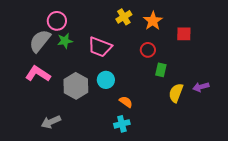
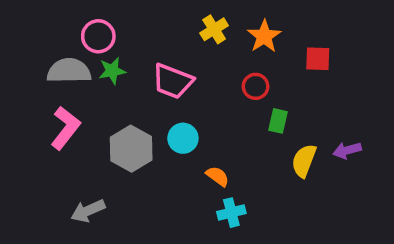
gray semicircle: (40, 41) -> (69, 71), turned 50
pink L-shape: (38, 74) -> (65, 128), turned 95
cyan cross: (122, 124) -> (231, 213), moved

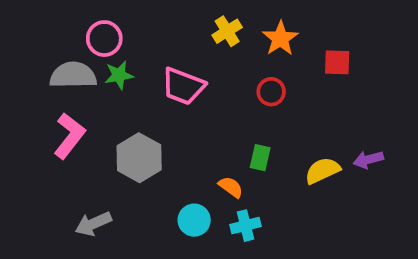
green rectangle: (278, 121) -> (260, 158), moved
cyan circle: (183, 138) -> (194, 220), moved
yellow semicircle: (304, 161) -> (322, 171), turned 44

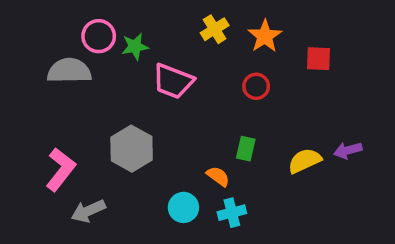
green star: (119, 75) -> (135, 47), moved
pink L-shape: (69, 136) -> (61, 169), moved

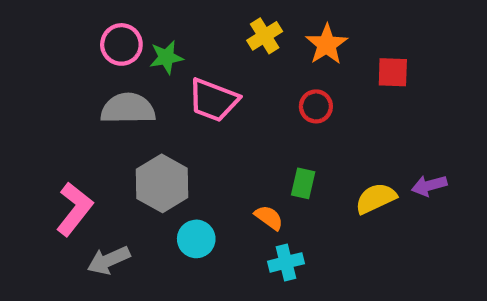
gray semicircle: (69, 71) -> (128, 109), moved
cyan circle: (183, 207) -> (196, 239), moved

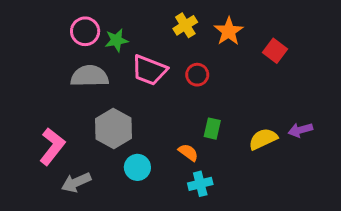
red square: (393, 72) -> (275, 51), turned 35
red circle: (316, 106) -> (197, 75), moved

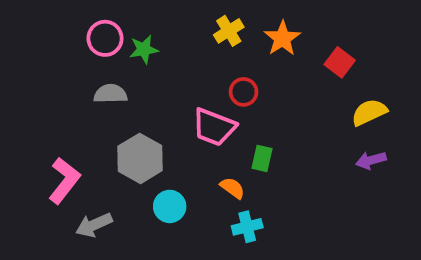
pink trapezoid: (149, 70) -> (214, 127), moved
gray semicircle: (90, 76) -> (111, 94), size x0.7
yellow semicircle: (263, 139) -> (369, 112), moved

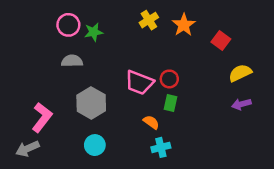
red circle: (244, 92) -> (169, 79), moved
cyan circle: (170, 206) -> (95, 145), moved
gray arrow: (94, 225) -> (28, 149), moved

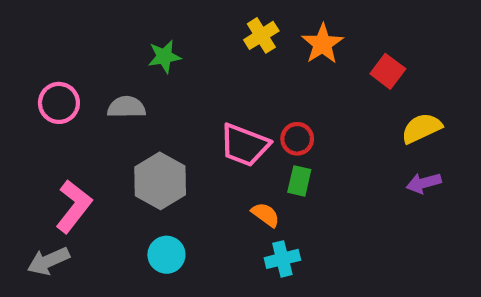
pink circle: (68, 25) -> (59, 103), moved

